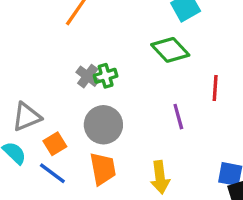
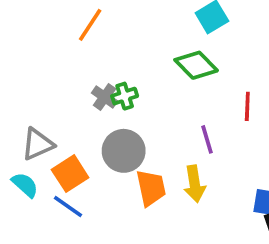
orange square: (55, 144) -> (70, 174), size x1.4
orange trapezoid: (103, 169) -> (151, 188), moved
yellow arrow: (160, 177) -> (195, 184), moved

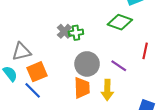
green diamond: (196, 65) -> (120, 22), turned -35
purple line: (207, 139) -> (119, 66), turned -49
gray circle: (124, 151) -> (87, 64), moved

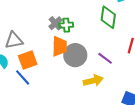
green diamond: (120, 22) -> (108, 17), turned 75
orange trapezoid: (82, 88) -> (60, 46), moved
yellow arrow: (107, 90) -> (93, 81), turned -108

